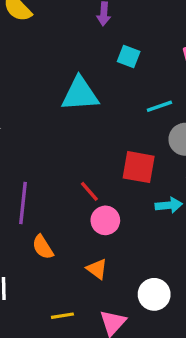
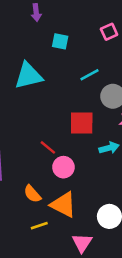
orange semicircle: (43, 247) -> (32, 194), moved
orange triangle: (97, 269) -> (63, 205), size x1.6
yellow line: (62, 316) -> (39, 226), moved

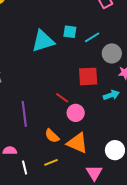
cyan square: (60, 41) -> (70, 32), moved
yellow line: (39, 226) -> (51, 162), moved

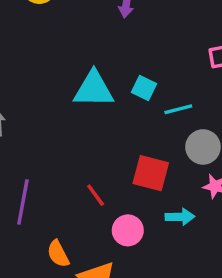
pink circle: (76, 113) -> (128, 230), moved

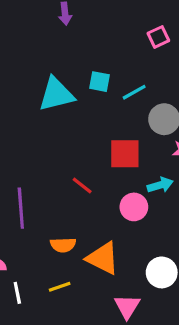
pink circle: (128, 230) -> (134, 207), moved
orange semicircle: (58, 254) -> (63, 245), turned -50

